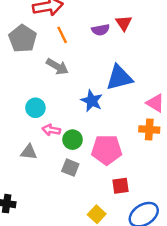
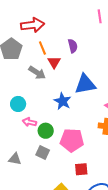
red triangle: (124, 23) -> (54, 62), moved
purple semicircle: (101, 30) -> (73, 46), turned -96
gray triangle: (29, 152) -> (15, 159), moved

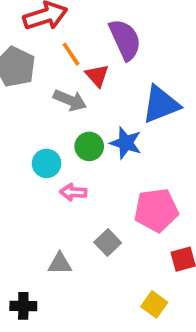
purple semicircle: (73, 46) -> (125, 40), size x1.6
green circle: (46, 131) -> (89, 146), moved
gray square: (43, 153) -> (108, 242), turned 32

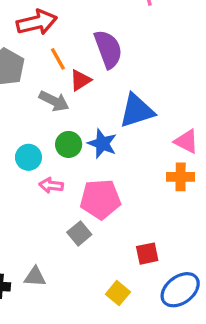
red triangle: (97, 76) -> (80, 80), turned 35
pink pentagon: (156, 210) -> (100, 199), moved
gray triangle: (60, 264) -> (35, 277), moved

